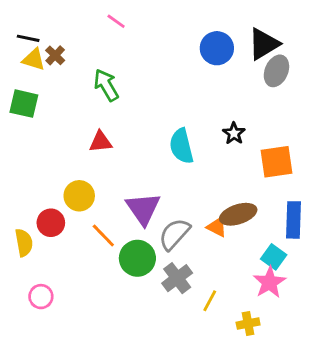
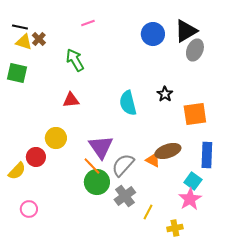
pink line: (116, 21) -> (88, 23), moved, turned -56
orange line: (103, 236) -> (92, 166), moved
yellow semicircle: (24, 243) -> (17, 171), turned 54

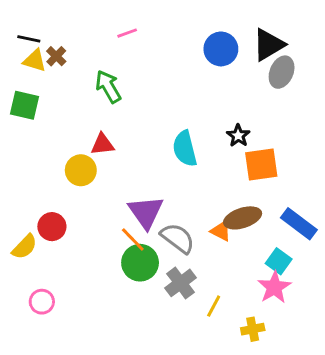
orange square: (195, 114) -> (261, 165), moved
yellow circle: (56, 138) -> (81, 170), moved
blue rectangle: (207, 155) -> (299, 224), turned -55
gray semicircle: (123, 165) -> (178, 238), turned 85

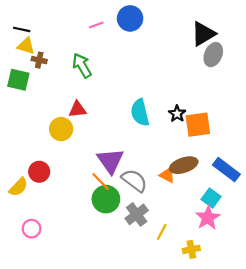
blue circle: (221, 49) -> (130, 18), moved
brown cross: (56, 56) -> (39, 60), moved, turned -32
black star: (238, 136) -> (177, 114), moved

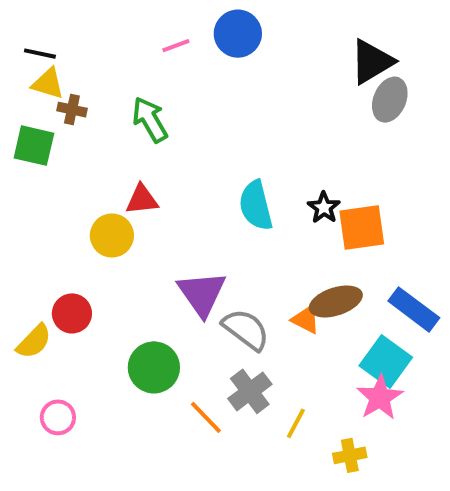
orange line: (100, 182) -> (206, 417), moved
cyan square: (211, 198) -> (386, 361), size x1.4
green circle: (106, 199) -> (154, 367), moved

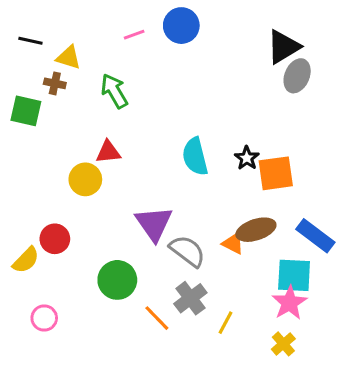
yellow triangle: (48, 84) -> (69, 58), moved
cyan square: (386, 361) -> (294, 275), turned -33
yellow cross: (350, 455) -> (283, 344), moved, turned -30

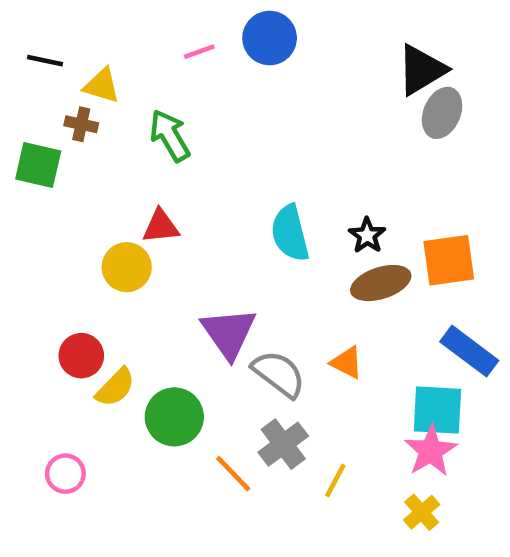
orange square: (276, 173) -> (449, 260), moved
brown ellipse: (256, 230) -> (381, 283), moved
yellow semicircle: (26, 260) -> (115, 387), moved

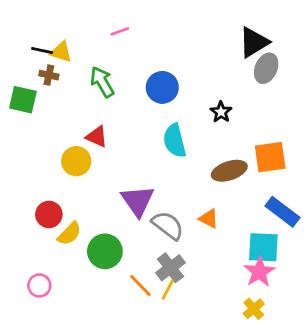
blue circle: (270, 38) -> (162, 87), moved
black line: (45, 61) -> (42, 50), moved
red triangle: (161, 226) -> (97, 137), turned 30
black star: (367, 235) -> (221, 112), moved
yellow line: (335, 480) -> (168, 290), moved

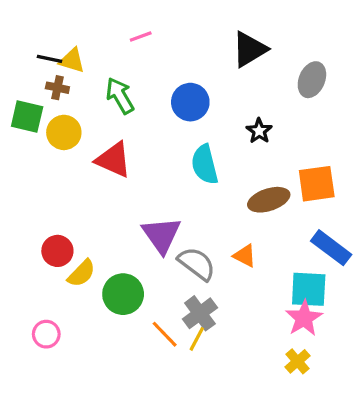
black triangle: (254, 42) -> (250, 49), moved
red triangle: (97, 137) -> (113, 160), size x1.4
yellow circle: (76, 161) -> (64, 132), moved

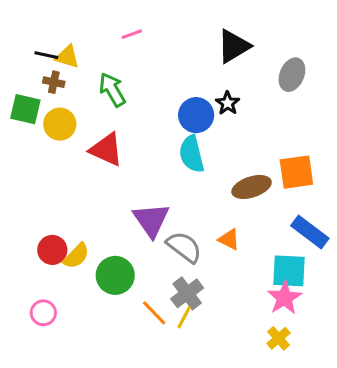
blue circle: (190, 102) -> (196, 115), moved
black star: (259, 131) -> (228, 103), moved
red circle: (57, 251) -> (52, 250), moved

